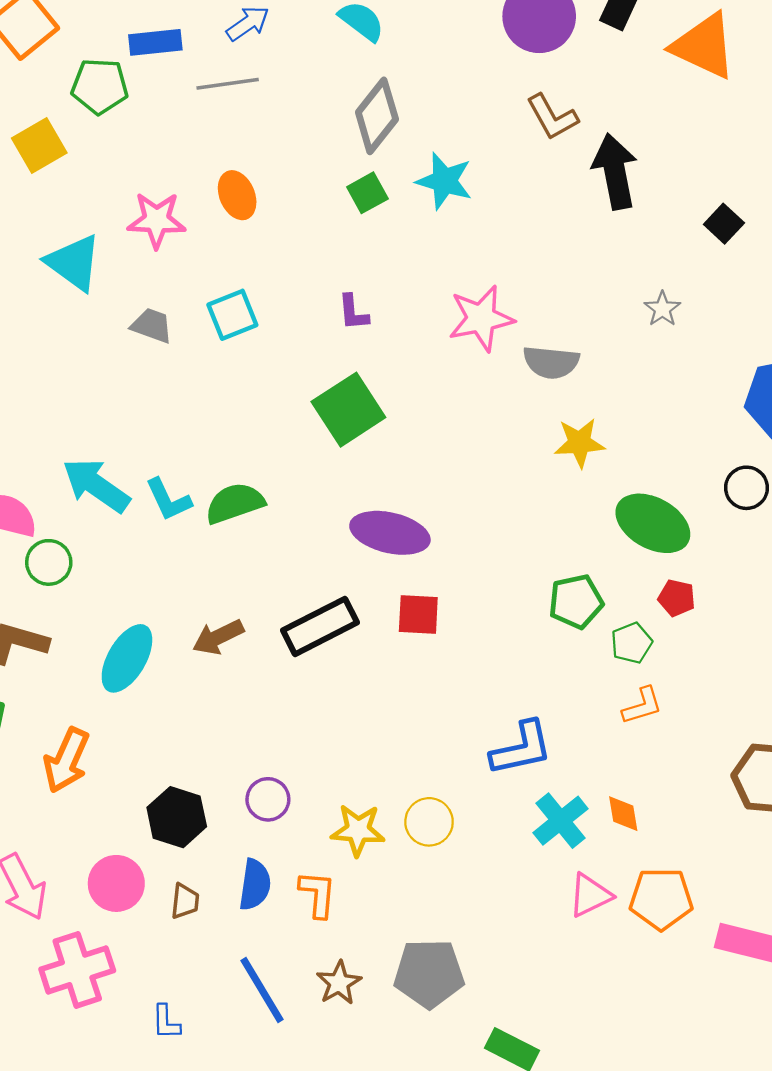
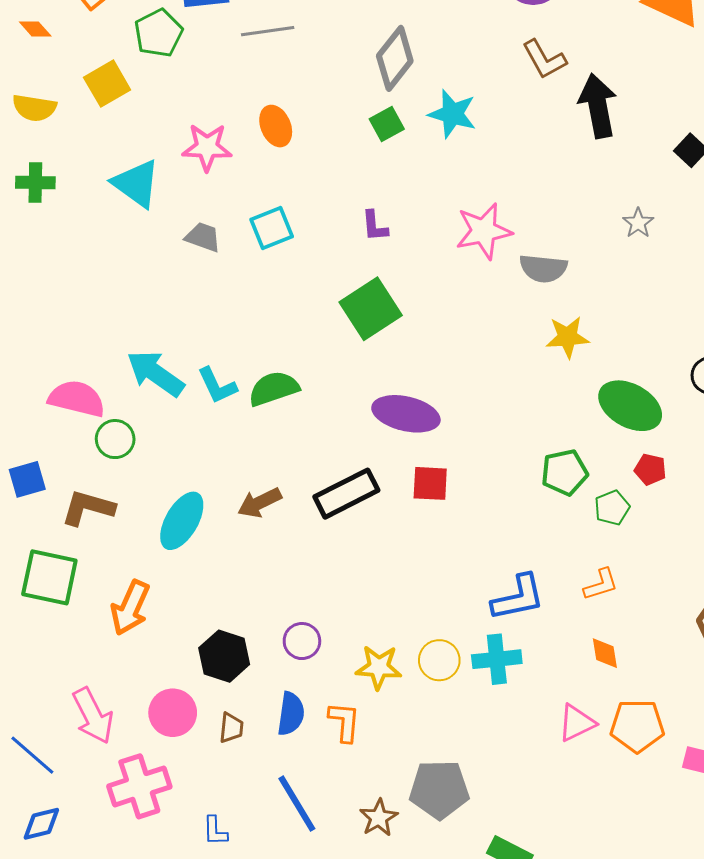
green pentagon: (100, 86) -> (159, 33), turned -30
orange L-shape: (642, 706) -> (601, 584), moved
cyan cross: (561, 821) -> (497, 659), moved, turned 33
brown star: (339, 983) -> (379, 818), moved

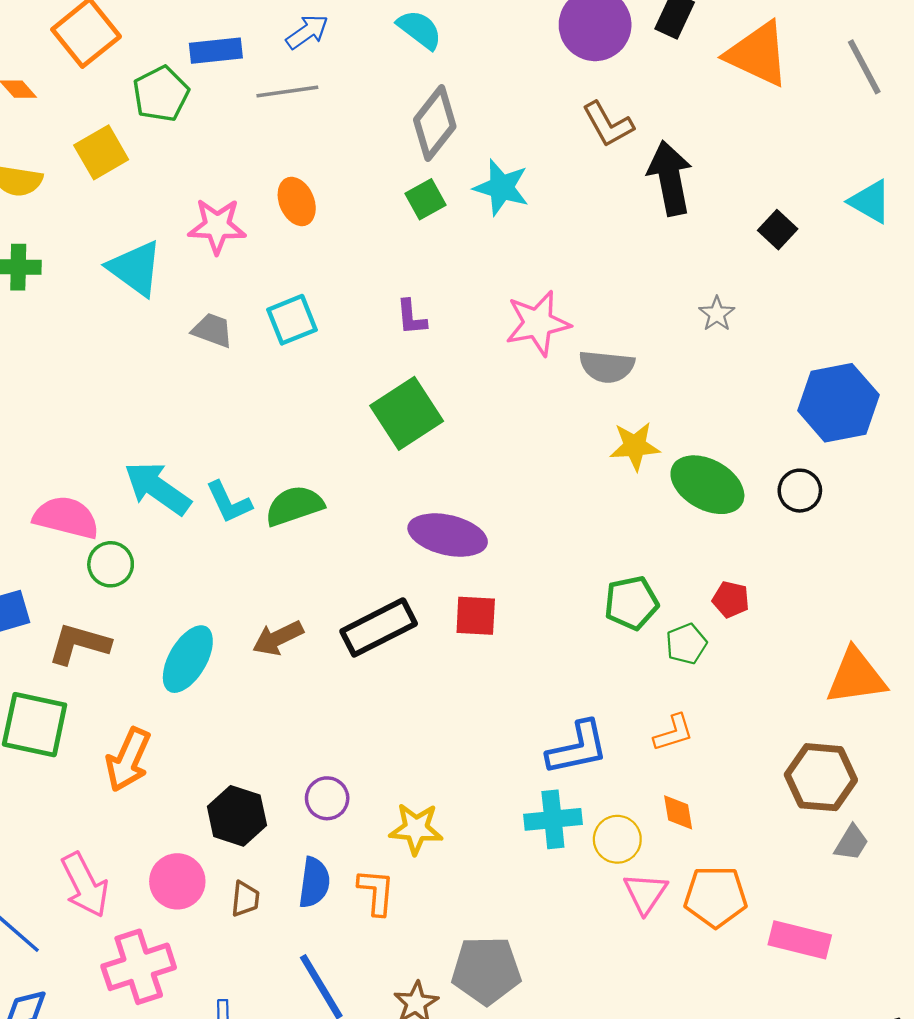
green ellipse: (630, 406) -> (707, 485), moved
yellow circle: (439, 660) -> (617, 839), moved
pink triangle: (577, 723) -> (645, 893), turned -30

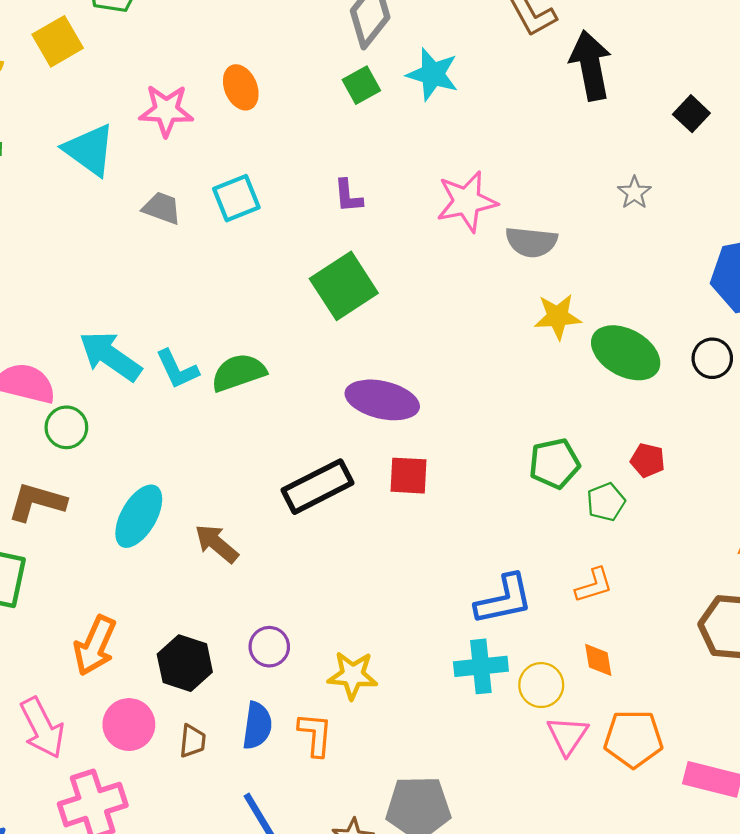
brown arrow: (278, 638) -> (217, 544), moved, turned 66
orange arrow: (128, 760) -> (95, 646), moved

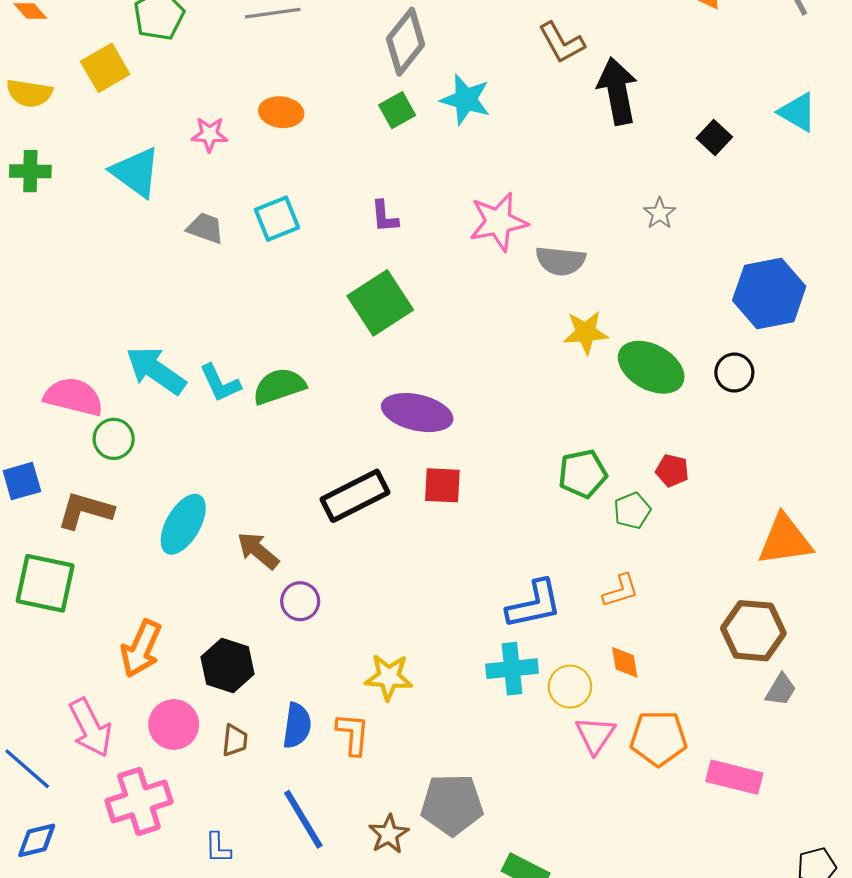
orange ellipse: (241, 87) -> (281, 112), turned -60
pink star: (166, 110) -> (210, 134), size x0.7
purple circle: (269, 647) -> (300, 601), moved

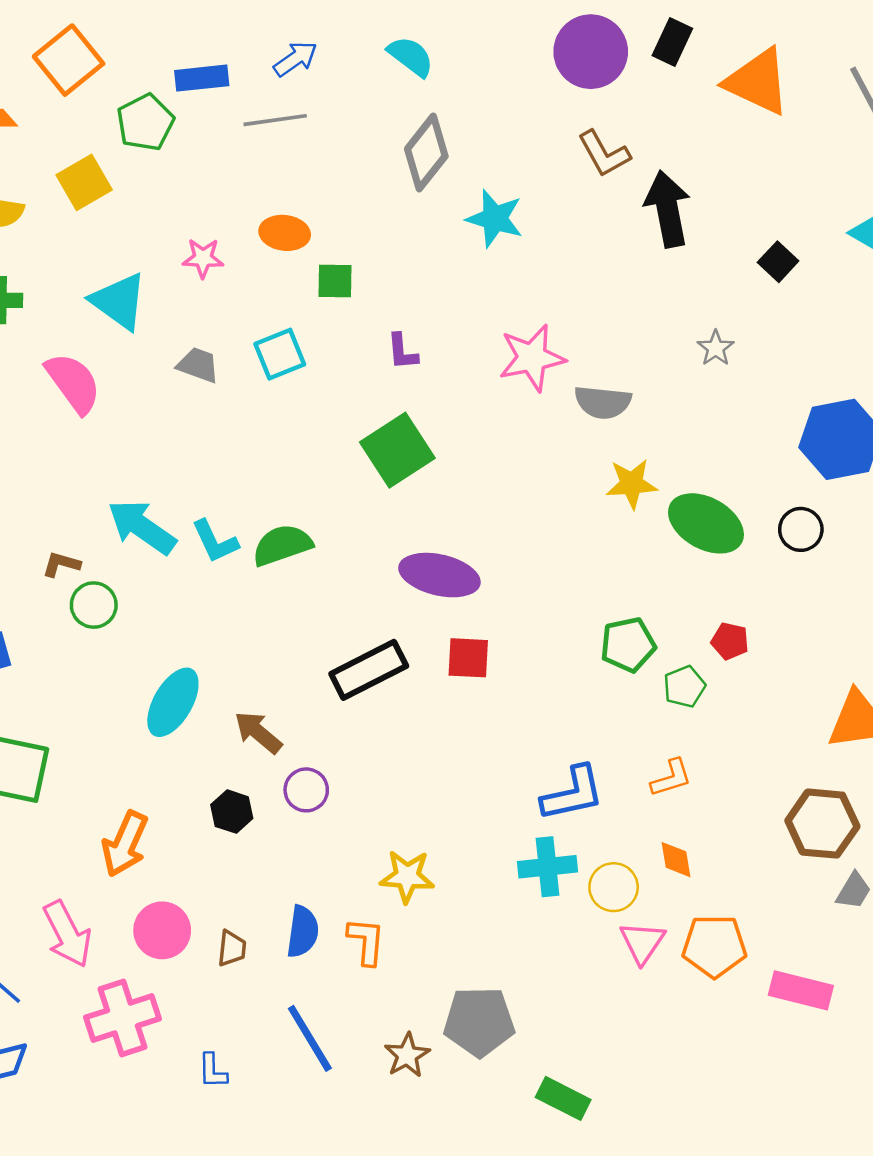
green square: (397, 110) -> (335, 281), moved, turned 30
pink semicircle: (74, 397) -> (73, 383), moved, turned 40
brown L-shape: (85, 511) -> (61, 564), moved, size x0.6
black hexagon: (227, 665) -> (232, 812), moved, size x0.7

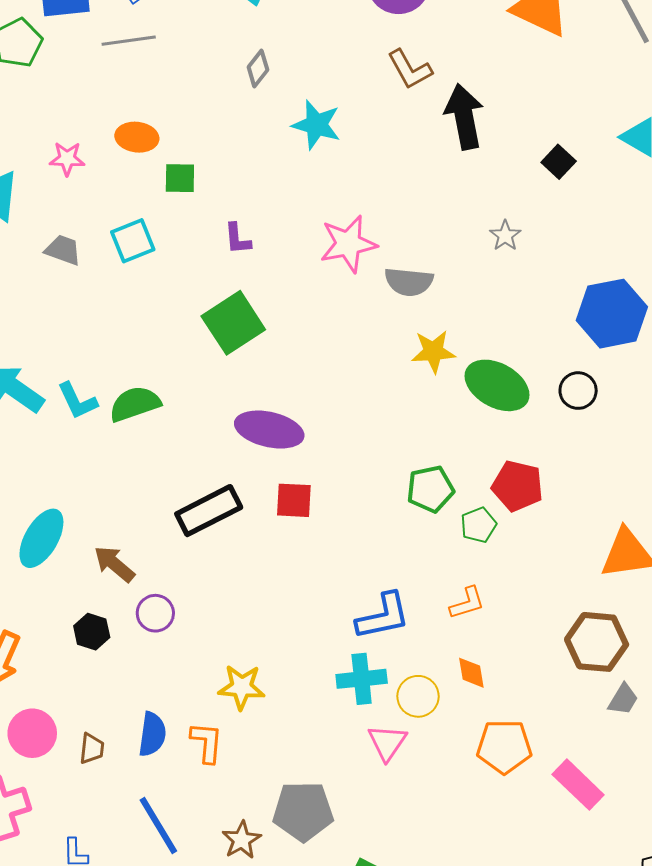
gray diamond: (426, 152) -> (258, 68), size x0.6
red pentagon: (730, 641) -> (518, 486), size x1.6
pink triangle: (642, 942) -> (387, 742), moved
pink rectangle: (801, 990) -> (578, 785), turned 30

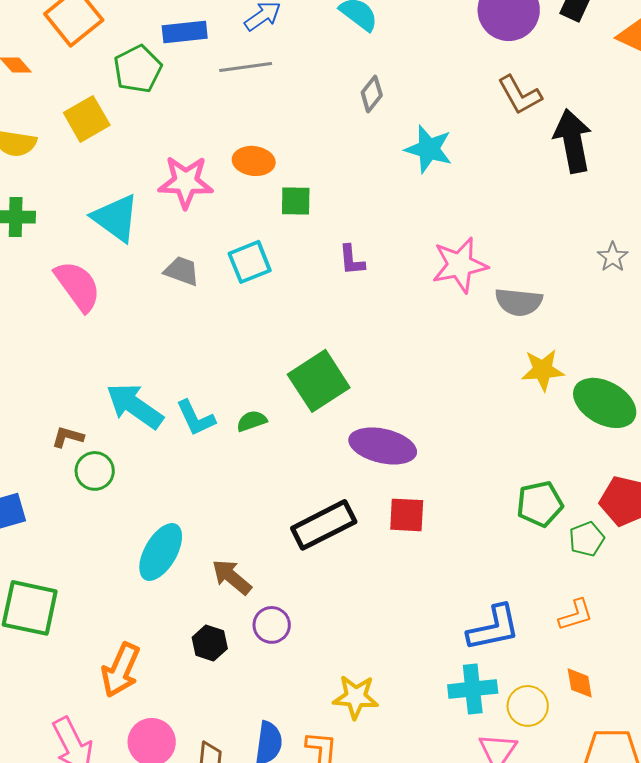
pink star: (67, 159) -> (186, 182), size x1.6
green square: (233, 323) -> (319, 381), moved
green semicircle: (135, 404) -> (252, 421), size x0.6

